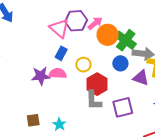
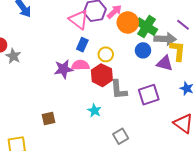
red hexagon: (97, 84) -> (102, 75), moved
brown square: (33, 120) -> (48, 119), moved
cyan star: (59, 124) -> (94, 111), moved

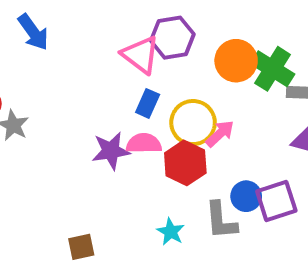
pink arrow: (114, 12) -> (220, 134), moved
blue circle: (143, 50) -> (246, 196), moved
yellow circle: (106, 54) -> (193, 123), size x1.5
gray L-shape: (119, 90) -> (221, 221), moved

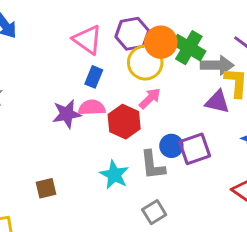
purple hexagon: (172, 38) -> (132, 34), moved
yellow circle: (193, 123) -> (145, 63), moved
cyan star: (171, 232) -> (114, 175), size x1.4

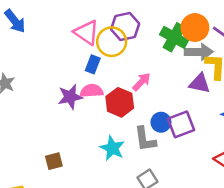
orange circle: (161, 42) -> (195, 27), moved
yellow circle: (145, 63) -> (112, 42), moved

